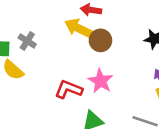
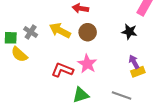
yellow arrow: (78, 28) -> (60, 31), moved

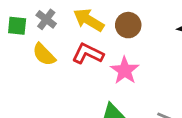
yellow semicircle: (19, 54) -> (44, 54), moved
red L-shape: (62, 70) -> (88, 54), moved

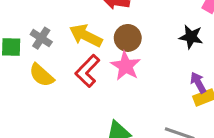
red L-shape: (88, 54) -> (87, 71), turned -68
pink star: (125, 70) -> (126, 66), moved

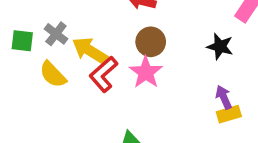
yellow arrow: (86, 36) -> (90, 51), moved

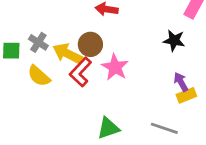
brown circle: (151, 42) -> (90, 44), moved

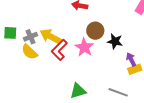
black star: (174, 41) -> (115, 41), moved
gray cross: (38, 42) -> (31, 37), moved, turned 32
brown circle: (90, 44) -> (95, 31), moved

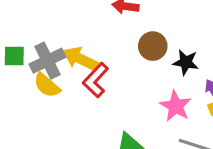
gray cross: (31, 37) -> (48, 61), size x1.5
pink star: (84, 47) -> (176, 106), moved

